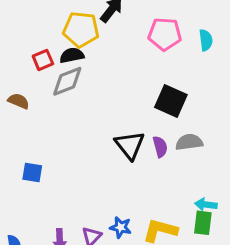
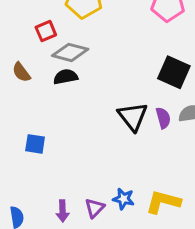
black semicircle: (72, 55) -> (66, 77), moved
gray diamond: (67, 81) -> (70, 52), turned 36
brown semicircle: (19, 101) -> (21, 72), turned -150

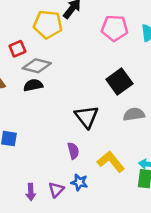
black square: (174, 72) -> (119, 82), turned 30
purple semicircle: (163, 118) -> (73, 151), moved
yellow L-shape: (163, 202) -> (111, 162), moved, turned 36

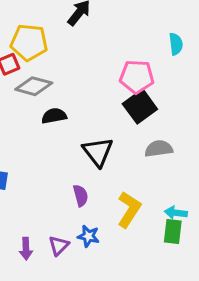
yellow pentagon: (48, 24) -> (29, 42), moved
pink pentagon: (115, 28) -> (137, 77), moved
black semicircle: (33, 85) -> (54, 116), moved
yellow L-shape: (111, 162) -> (129, 210), turned 72

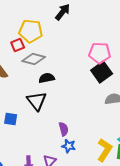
black triangle: (98, 152) -> (37, 101), moved
yellow L-shape: (129, 210) -> (105, 150), moved
blue star: (88, 236) -> (69, 146), moved

